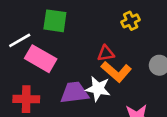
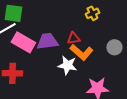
green square: (55, 21) -> (13, 13), moved
purple trapezoid: (74, 93) -> (47, 41), moved

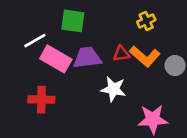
green square: (13, 13) -> (73, 21), moved
orange L-shape: (81, 52) -> (145, 56), moved

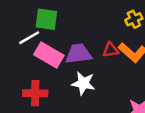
green square: (73, 21) -> (46, 19), moved
white star: (113, 89) -> (83, 83), moved

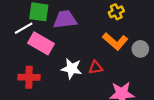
red triangle: (110, 50) -> (96, 67), moved
purple trapezoid: (78, 54) -> (65, 19), moved

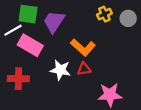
purple trapezoid: (65, 19) -> (54, 22), turned -50
orange L-shape: (115, 41) -> (83, 47), moved
gray circle: (140, 49) -> (128, 18), moved

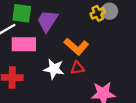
gray circle: (128, 18) -> (110, 11), moved
pink rectangle: (30, 45) -> (24, 44), turned -30

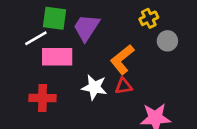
gray circle: (110, 11) -> (167, 41), moved
orange L-shape: (76, 46) -> (122, 59), turned 100

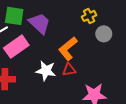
purple trapezoid: (86, 28) -> (40, 23), turned 100
pink rectangle: (57, 57) -> (16, 47), turned -35

